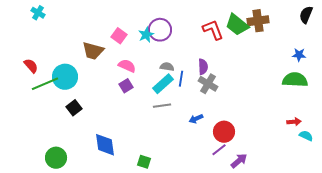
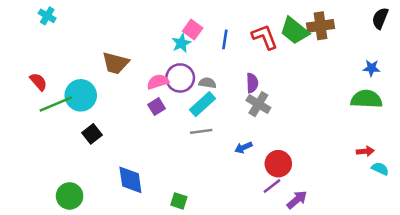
purple circle: (160, 30) -> (180, 78), moved
pink square: (119, 36) -> (193, 30), moved
pink semicircle: (127, 66) -> (158, 82), turned -42
blue line: (181, 79) -> (225, 39), moved

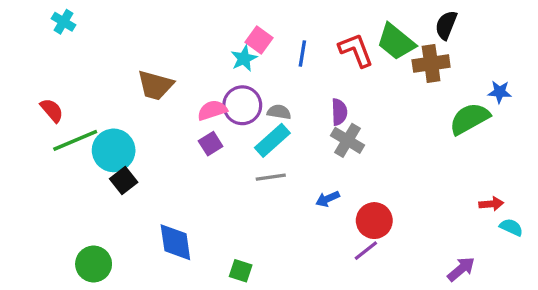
black semicircle: (380, 18) -> (446, 25), moved
brown cross: (321, 26) -> (431, 63), moved
cyan circle: (81, 95) -> (114, 150), moved
green semicircle: (366, 99) -> (470, 119), moved, turned -32
purple arrow: (297, 200) -> (461, 269), moved

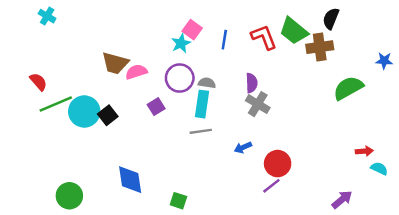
blue star: (500, 92) -> (384, 61), moved
pink semicircle: (212, 110) -> (136, 72), moved
cyan rectangle: (272, 140) -> (202, 104), turned -40
black square: (124, 180) -> (108, 115), moved

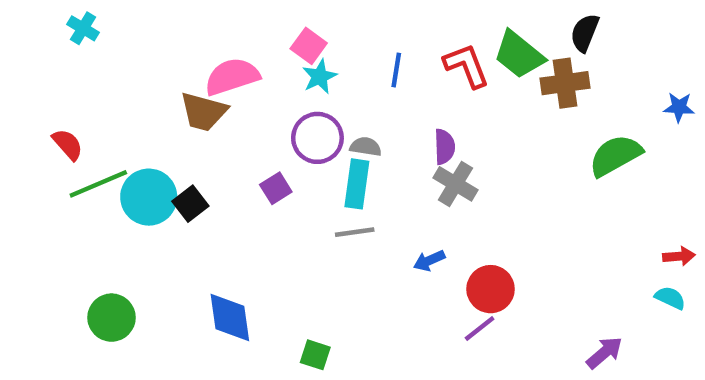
pink square: (192, 30) -> (309, 46), moved
pink semicircle: (136, 72) -> (232, 77), moved, size x1.4
red arrow: (364, 151) -> (679, 256), moved
green circle: (69, 196) -> (112, 318), moved

